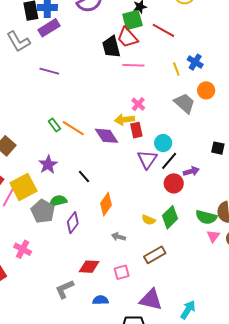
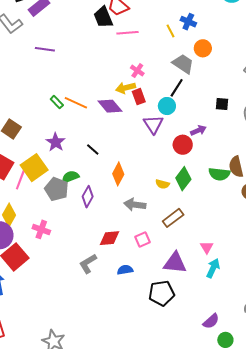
black line: (169, 161) -> (177, 88), moved
pink triangle: (213, 236) -> (207, 247), moved
gray arrow: (119, 237) -> (135, 205), size x1.5

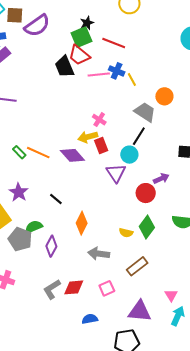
blue cross: (188, 22) -> (117, 71), moved
pink line: (128, 33) -> (99, 75), moved
gray L-shape: (88, 264) -> (52, 289), moved

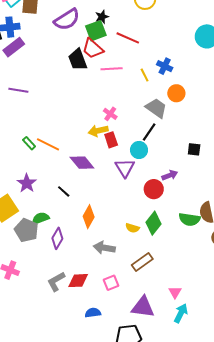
purple semicircle: (37, 26) -> (67, 19), moved
blue cross: (117, 71) -> (165, 66), moved
purple diamond: (72, 155) -> (82, 163), moved

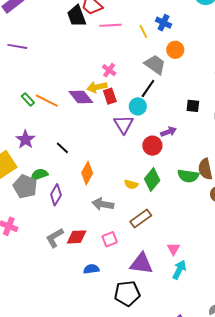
purple diamond: (82, 163) -> (81, 97), moved

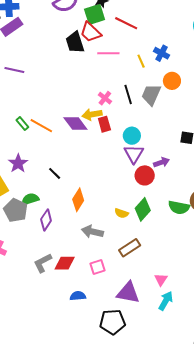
gray trapezoid: (155, 65) -> (151, 95), turned -105
black line: (148, 89) -> (128, 94), moved, turned -54
purple triangle: (124, 124) -> (134, 154), moved

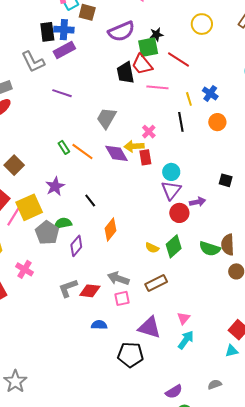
black line: (128, 94) -> (181, 122), moved
gray trapezoid: (151, 95) -> (106, 118), moved
gray arrow: (92, 232) -> (118, 279), moved

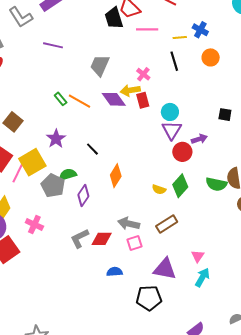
yellow line: (189, 99) -> (180, 37), turned -72

